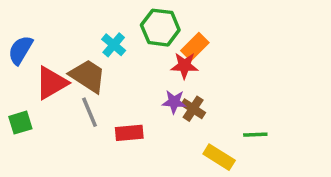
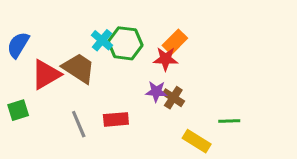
green hexagon: (160, 28) -> (125, 43), moved
gray line: (89, 112) -> (79, 124), moved

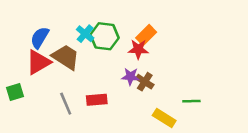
blue semicircle: (18, 45) -> (40, 38), moved

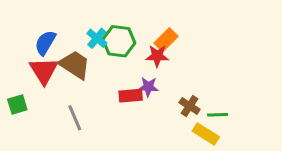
red triangle: (38, 62) -> (44, 71), turned -32
brown cross: (145, 82) -> (190, 106), moved
red rectangle: (97, 100) -> (131, 96), moved
yellow rectangle: (164, 118) -> (206, 134), moved

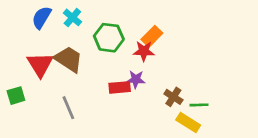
cyan cross: (97, 38) -> (72, 17), moved
blue semicircle: (45, 43) -> (42, 17), moved

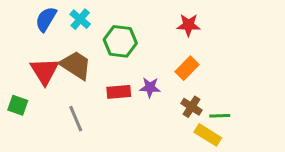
orange rectangle: (152, 36) -> (187, 68), moved
red star: (144, 51) -> (189, 25), moved
red rectangle: (120, 87) -> (119, 92), moved
green square: (16, 96) -> (18, 105), turned 36

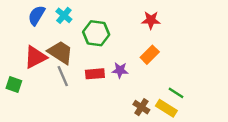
red triangle: (45, 71) -> (35, 57), turned 35
brown cross: (191, 107) -> (141, 107), moved
green line: (220, 116) -> (176, 93), turned 35
gray line: (76, 119) -> (63, 76), moved

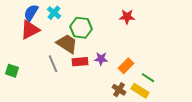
brown trapezoid: (60, 52) -> (67, 44), moved
orange rectangle: (150, 55) -> (126, 66), moved
red triangle: (35, 57) -> (30, 30), moved

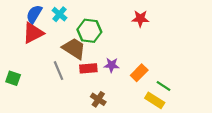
brown cross: (119, 90) -> (98, 99), moved

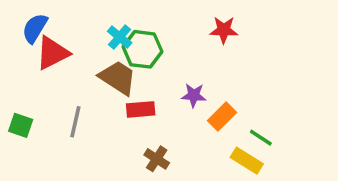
blue semicircle: (34, 14) -> (35, 28), moved
cyan cross: (60, 14) -> (120, 37), moved
purple star: (112, 65) -> (194, 95), moved
gray line: (58, 71) -> (75, 122), moved, turned 36

